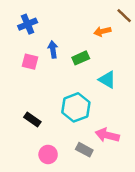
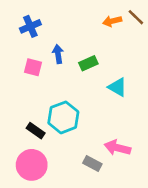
orange arrow: (102, 31) -> (112, 21), moved
cyan hexagon: (76, 107) -> (63, 117), moved
pink circle: (48, 154) -> (32, 165), moved, size x1.5

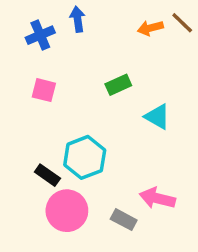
blue arrow: (58, 54) -> (78, 19), moved
pink circle: (32, 165) -> (67, 211), moved

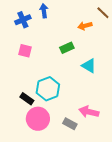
orange arrow: (150, 28) -> (85, 26), moved

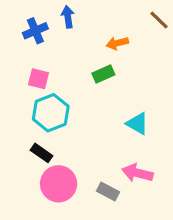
orange arrow: (85, 26) -> (117, 43), moved
cyan triangle: (89, 66) -> (137, 124), moved
cyan hexagon: (48, 89) -> (51, 113), moved

